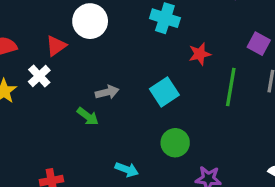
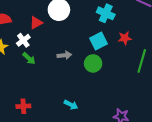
cyan square: (164, 92) -> (98, 41), moved
green arrow: (88, 116) -> (29, 58), moved
green circle: (175, 143) -> (93, 63), moved

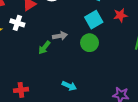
white cross: (23, 40) -> (17, 23), turned -32
green arrow: (29, 58) -> (44, 48), moved, turned 88

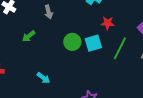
cyan square: (94, 20) -> (93, 43), moved
gray arrow: (60, 36) -> (49, 12), moved, turned 72

